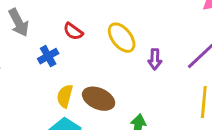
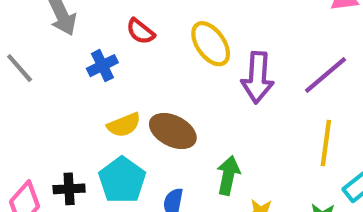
purple arrow: (155, 59) -> (258, 77), size x1.6
yellow semicircle: (65, 96) -> (124, 125), turned -130

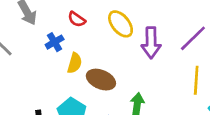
yellow semicircle: (124, 125) -> (75, 63), moved, turned -48

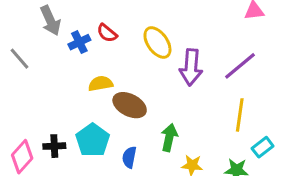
blue cross: (55, 42) -> (79, 42), moved
yellow semicircle: (75, 63) -> (101, 84), turned -120

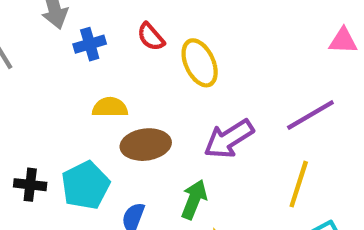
red semicircle: (107, 33) -> (151, 37), moved
purple arrow: (191, 67) -> (229, 139), moved, turned 44
brown ellipse: (130, 105) -> (146, 145), turned -44

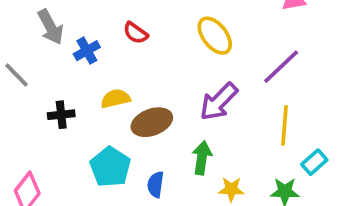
yellow ellipse: (200, 63) -> (215, 36), moved
black cross: (30, 185) -> (61, 115), moved

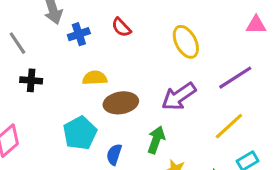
black cross: (61, 115) -> (31, 80), moved
yellow line: (285, 125) -> (229, 126), turned 32

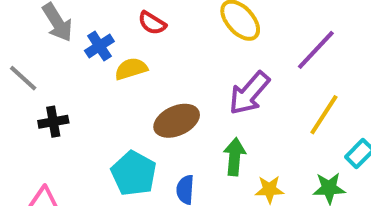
yellow semicircle: (95, 78) -> (131, 69), moved

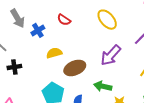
yellow semicircle: (131, 69) -> (54, 53), moved
green arrow: (235, 157) -> (103, 86), turned -84

